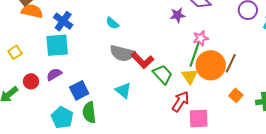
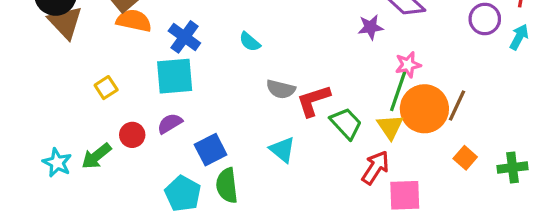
cyan semicircle: (112, 23) -> (250, 42), moved
gray semicircle: (122, 53) -> (281, 89), size x0.7
red L-shape: (142, 60) -> (313, 101), turned 115

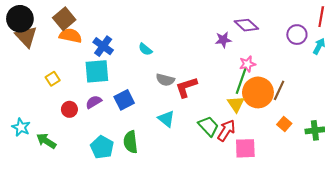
green trapezoid: (346, 123) -> (208, 126), moved
blue square: (211, 150) -> (124, 100), moved
green arrow: (96, 156) -> (46, 141), moved, turned 72

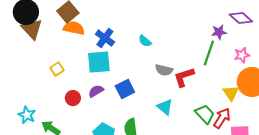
green line: (241, 81) -> (209, 53), moved

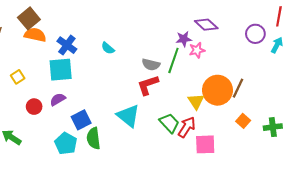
pink star: (242, 55) -> (197, 50), moved
gray semicircle: (164, 70) -> (151, 65), moved
blue square: (125, 89) -> (81, 120), moved
cyan triangle: (165, 107) -> (128, 116), size x1.4

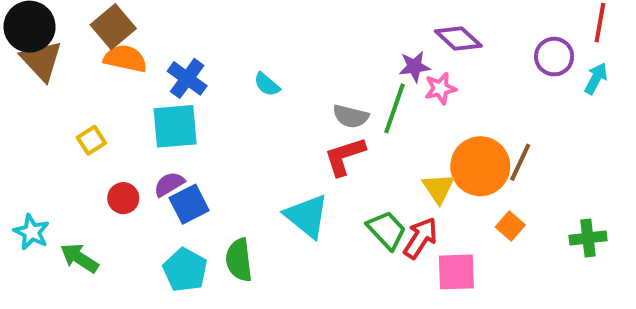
blue square: (81, 120) -> (189, 204), moved
orange square: (243, 121) -> (510, 226), moved

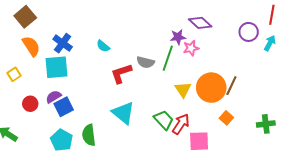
orange semicircle: (125, 59) -> (31, 46), moved, turned 45
red L-shape: (345, 156) -> (121, 73), moved
yellow triangle: (438, 188) -> (183, 90), moved

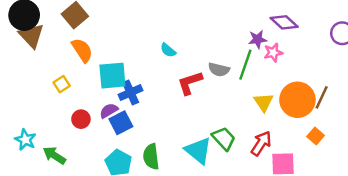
blue cross: (63, 43) -> (131, 93), moved, turned 30
cyan triangle: (123, 113) -> (198, 151), moved
green trapezoid: (164, 120) -> (224, 138), moved

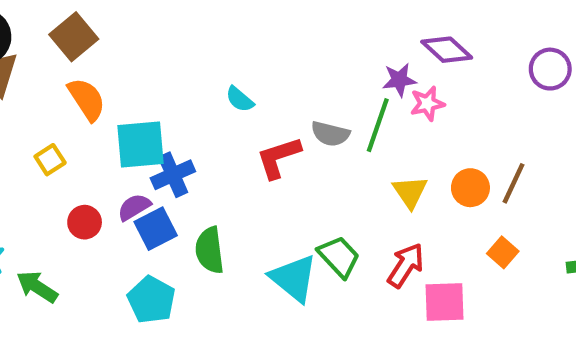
orange circle: (297, 100) -> (470, 188), size x0.6
green semicircle: (151, 157) -> (210, 250), moved

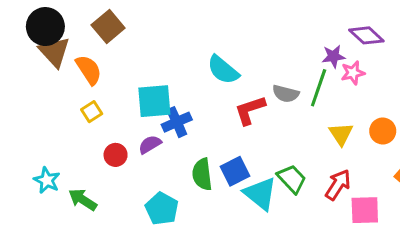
orange semicircle: (87, 99) -> (89, 70), moved
cyan semicircle: (240, 99) -> (223, 70), size x1.6
blue square: (156, 229) -> (235, 171), moved

